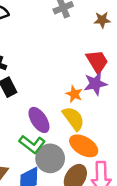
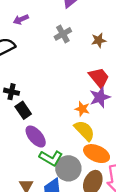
purple ellipse: (39, 120) -> (36, 136), moved

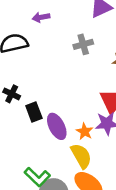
black rectangle: (23, 110) -> (34, 112), moved
purple ellipse: (36, 136) -> (57, 126), moved

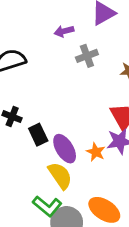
purple arrow: (41, 17) -> (64, 31), moved
yellow semicircle: (81, 156) -> (60, 176), moved

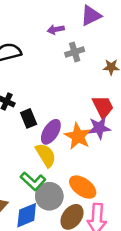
purple ellipse: (65, 149) -> (51, 132), turned 60
orange star: (96, 152) -> (78, 136), size x1.6

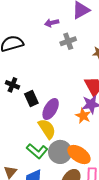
orange star: (78, 136) -> (83, 116), moved, size x0.7
gray circle: (49, 196) -> (60, 152), moved

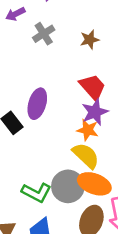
purple ellipse: (51, 109) -> (37, 104), moved
yellow semicircle: (47, 129) -> (86, 156), moved

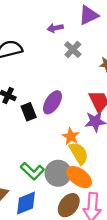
gray cross: (44, 34) -> (73, 49), turned -30
orange star: (88, 130) -> (71, 136), moved

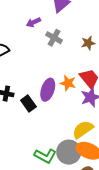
orange star: (71, 136) -> (68, 83), moved
yellow semicircle: (79, 153) -> (83, 129), turned -80

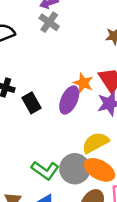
gray cross: (54, 38) -> (49, 22), moved
purple ellipse: (48, 90) -> (69, 100), moved

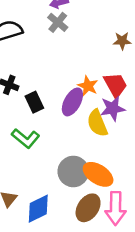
yellow semicircle: (95, 143) -> (97, 123), moved, turned -88
green L-shape: (45, 170) -> (26, 138), moved

